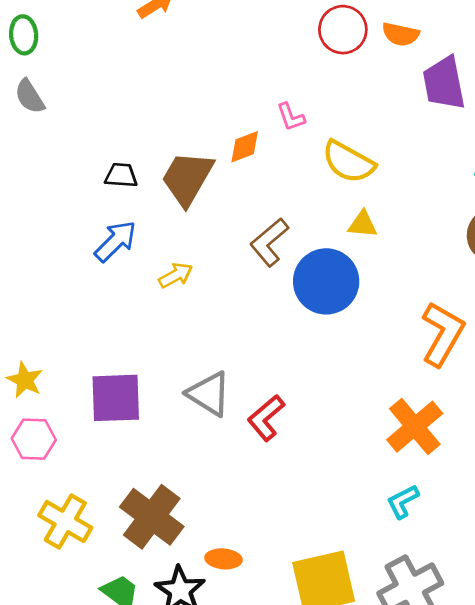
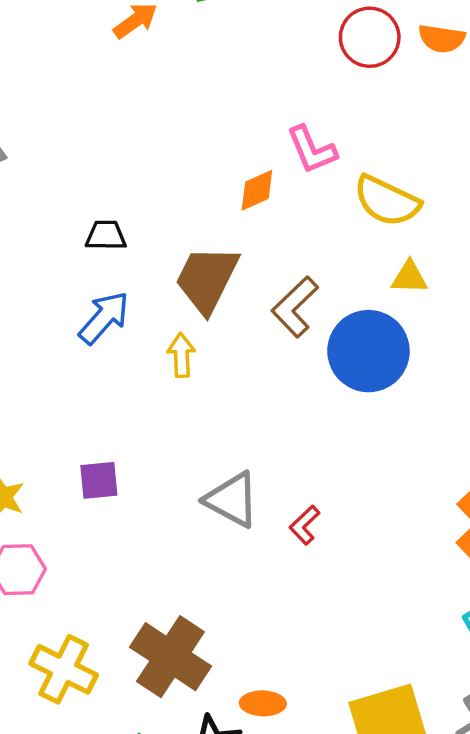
pink L-shape: (291, 117) -> (312, 150), size x1.4
brown trapezoid: (187, 178) -> (207, 279), moved
yellow arrow: (176, 275) -> (181, 355), turned -60
purple square: (116, 398) -> (99, 480), moved, size x0.6
red L-shape: (266, 418) -> (305, 525), size x0.7

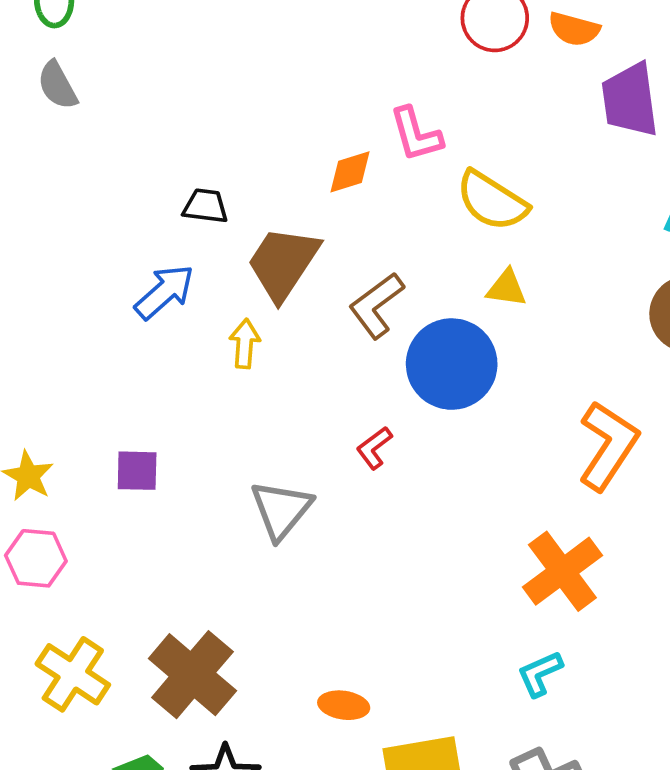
black trapezoid: (106, 235) -> (205, 206), moved
gray triangle: (232, 500) -> (281, 510), turned 34
red L-shape: (305, 525) -> (374, 448), moved
orange ellipse: (263, 703) -> (344, 705), moved

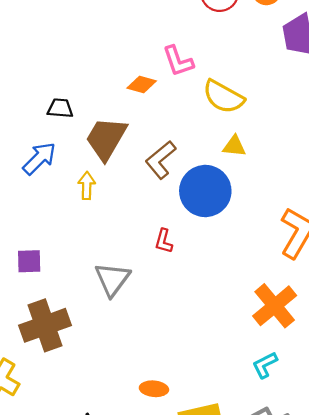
orange diamond: (350, 172) -> (142, 84), turned 36
red L-shape: (374, 448) -> (164, 241), turned -35
brown cross: (192, 675) -> (45, 325), moved, turned 33

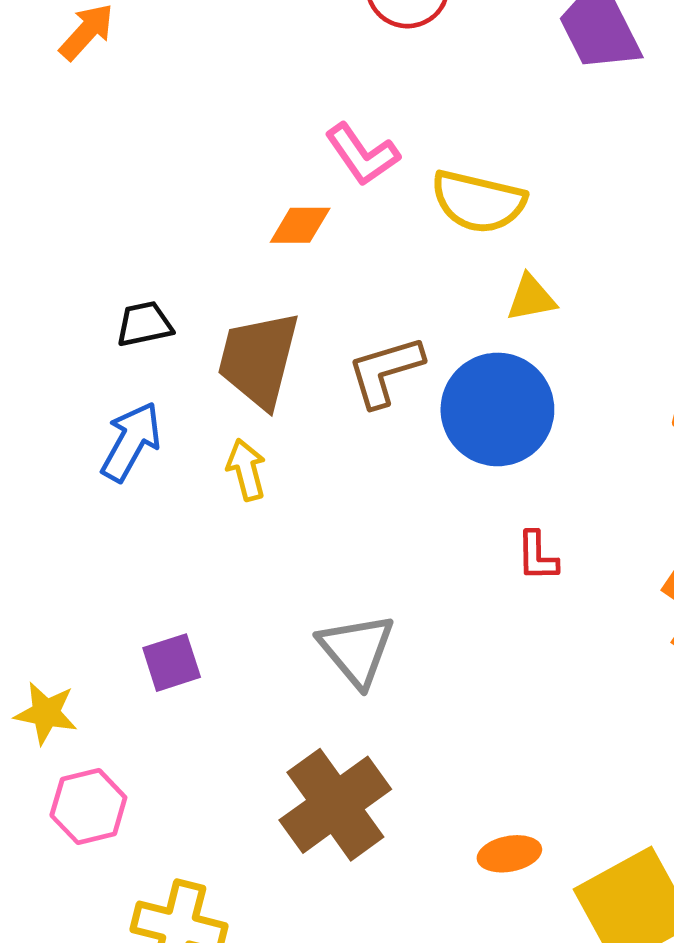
brown L-shape: (161, 160) -> (385, 371), turned 39
red L-shape: (164, 241) -> (537, 556), moved
brown cross: (45, 325) -> (335, 805), moved

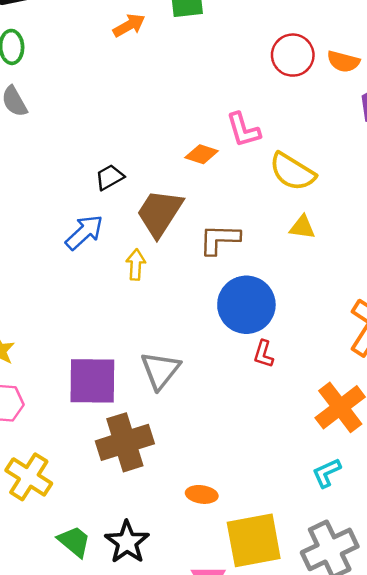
black trapezoid: (144, 324) -> (110, 177), turned -36
blue circle: (497, 409) -> (246, 305), moved
purple square: (172, 663) -> (92, 381), moved, size x1.8

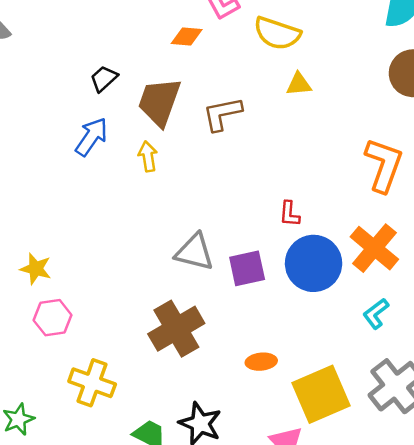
blue circle: (246, 305) -> (314, 263), moved
gray triangle: (160, 370) -> (194, 252), turned -42
purple square: (92, 381) -> (247, 268), moved, size x0.7

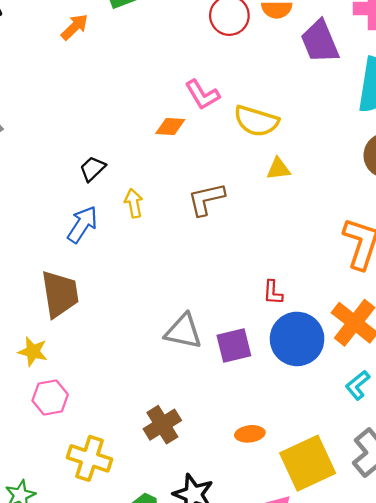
brown trapezoid: (159, 102) -> (60, 294), moved, turned 153
yellow arrow: (148, 156) -> (134, 203), moved
brown cross: (176, 329) -> (162, 425), moved, size x0.7

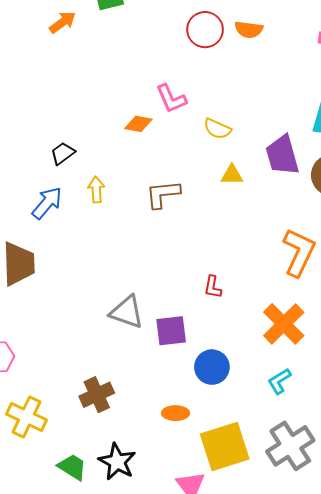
purple trapezoid: (320, 42) -> (282, 155), moved
yellow semicircle: (256, 121) -> (217, 129), size x0.7
blue circle: (297, 339) -> (212, 367), moved, size x0.7

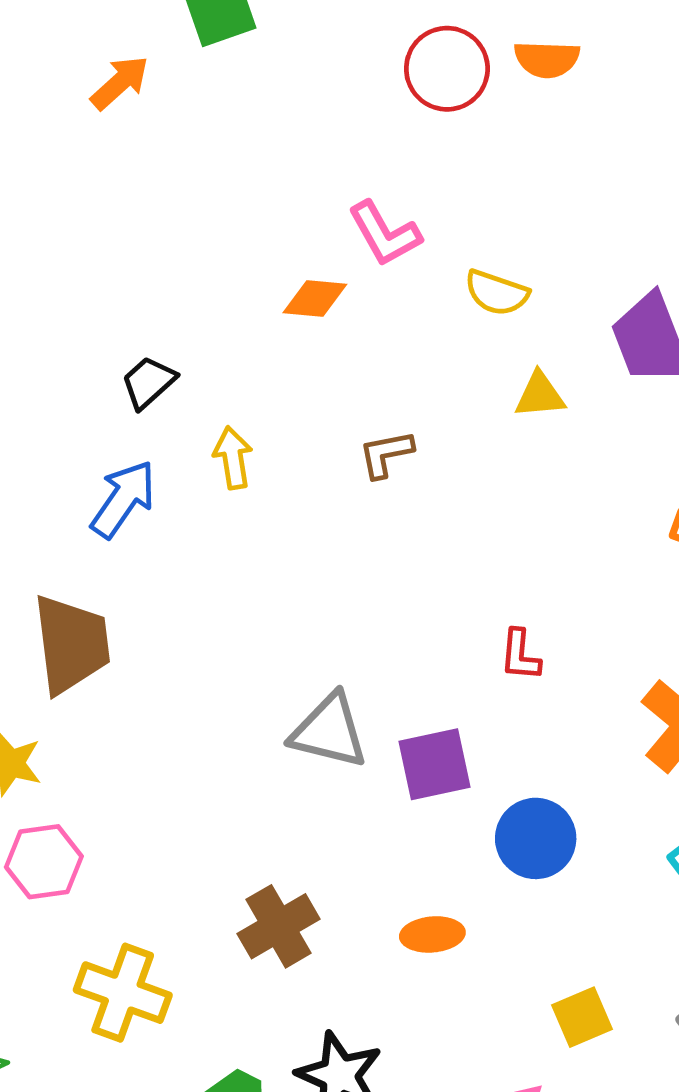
brown L-shape: (163, 194) -> (386, 454), size x0.7
orange ellipse: (176, 413) -> (432, 934), moved
yellow square: (225, 446) -> (582, 1017), size x0.5

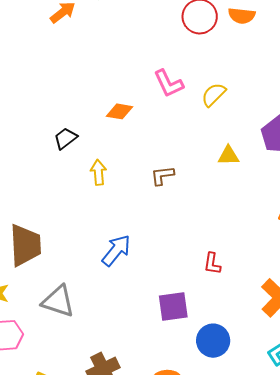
yellow semicircle: (497, 293) -> (214, 95), moved, turned 112
orange diamond: (315, 299) -> (120, 111), moved
blue arrow: (123, 499) -> (116, 250), moved
gray triangle: (329, 731) -> (58, 301), moved

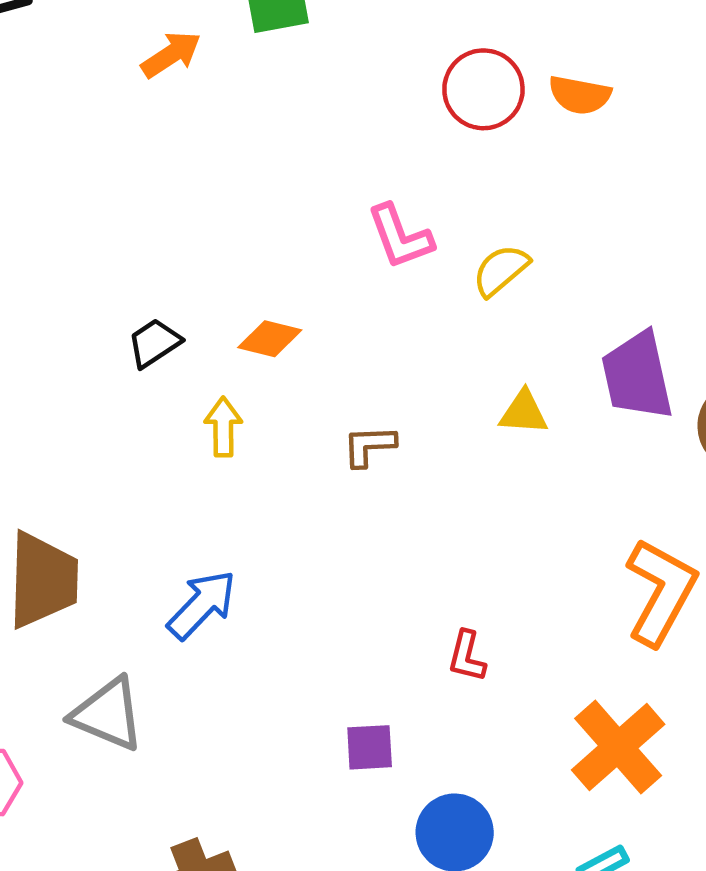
orange diamond: (120, 111) -> (270, 339), moved
blue arrow: (116, 250) -> (202, 605), moved
purple square: (173, 306) -> (370, 747), size x0.7

